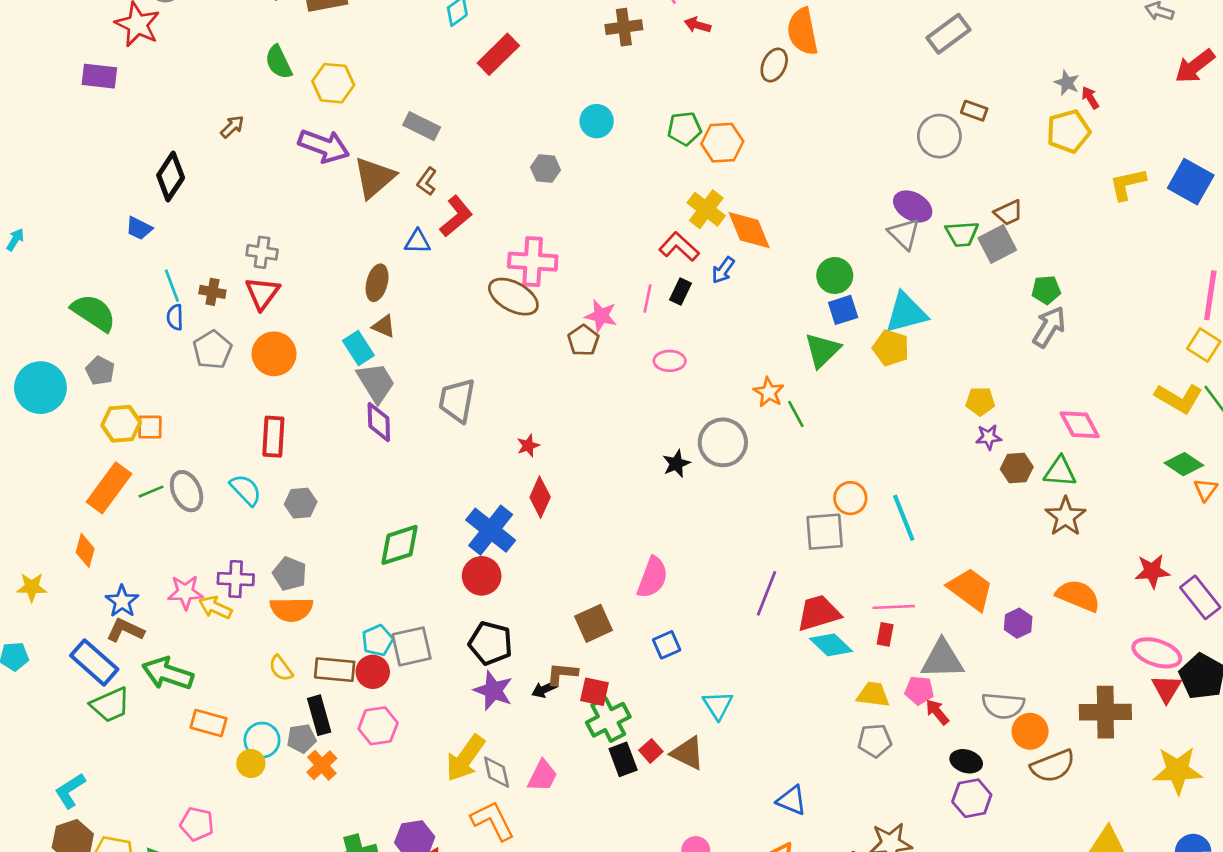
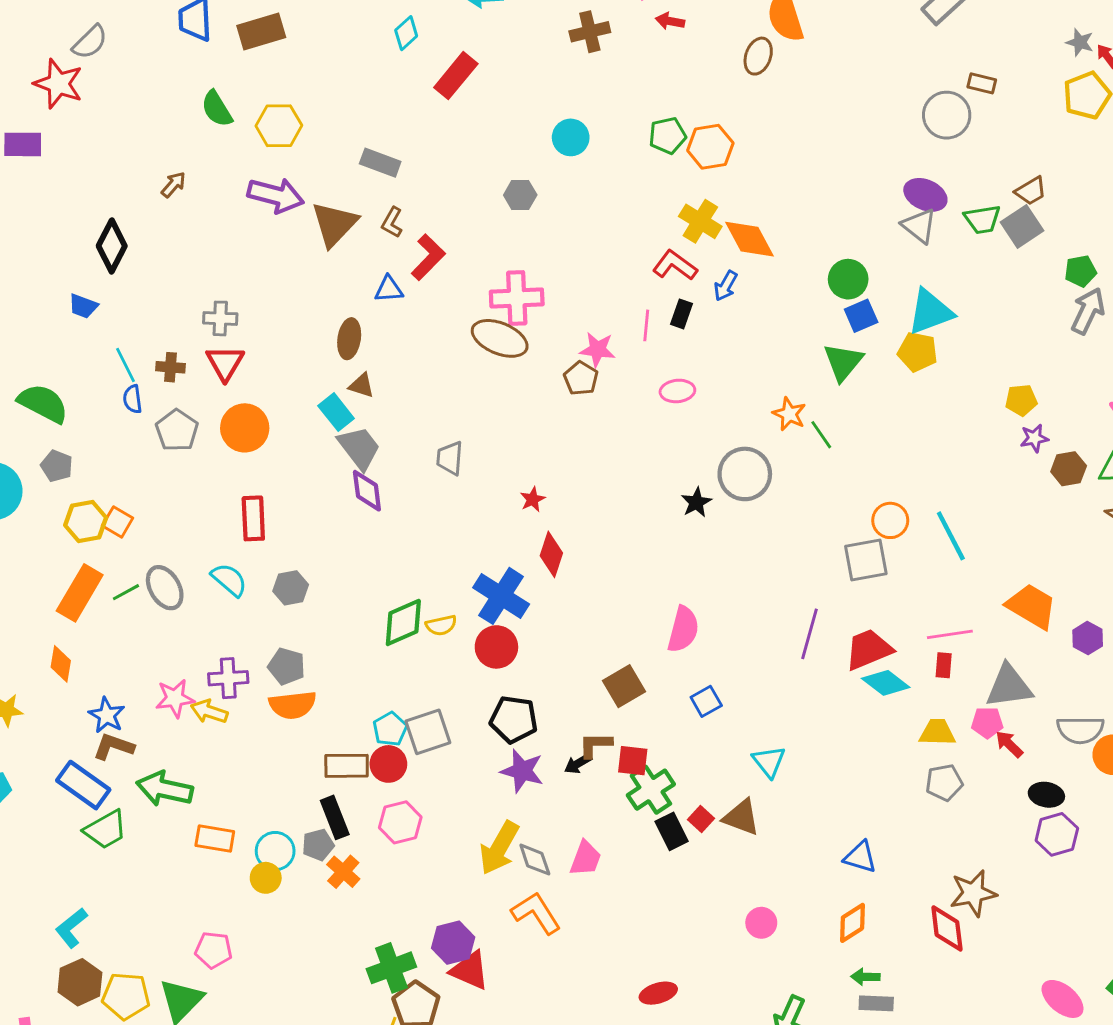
gray trapezoid: (457, 400) -> (450, 458), size x0.7
orange square: (150, 427) -> (118, 522), turned 36
yellow semicircle: (281, 668) -> (441, 625), moved, turned -60

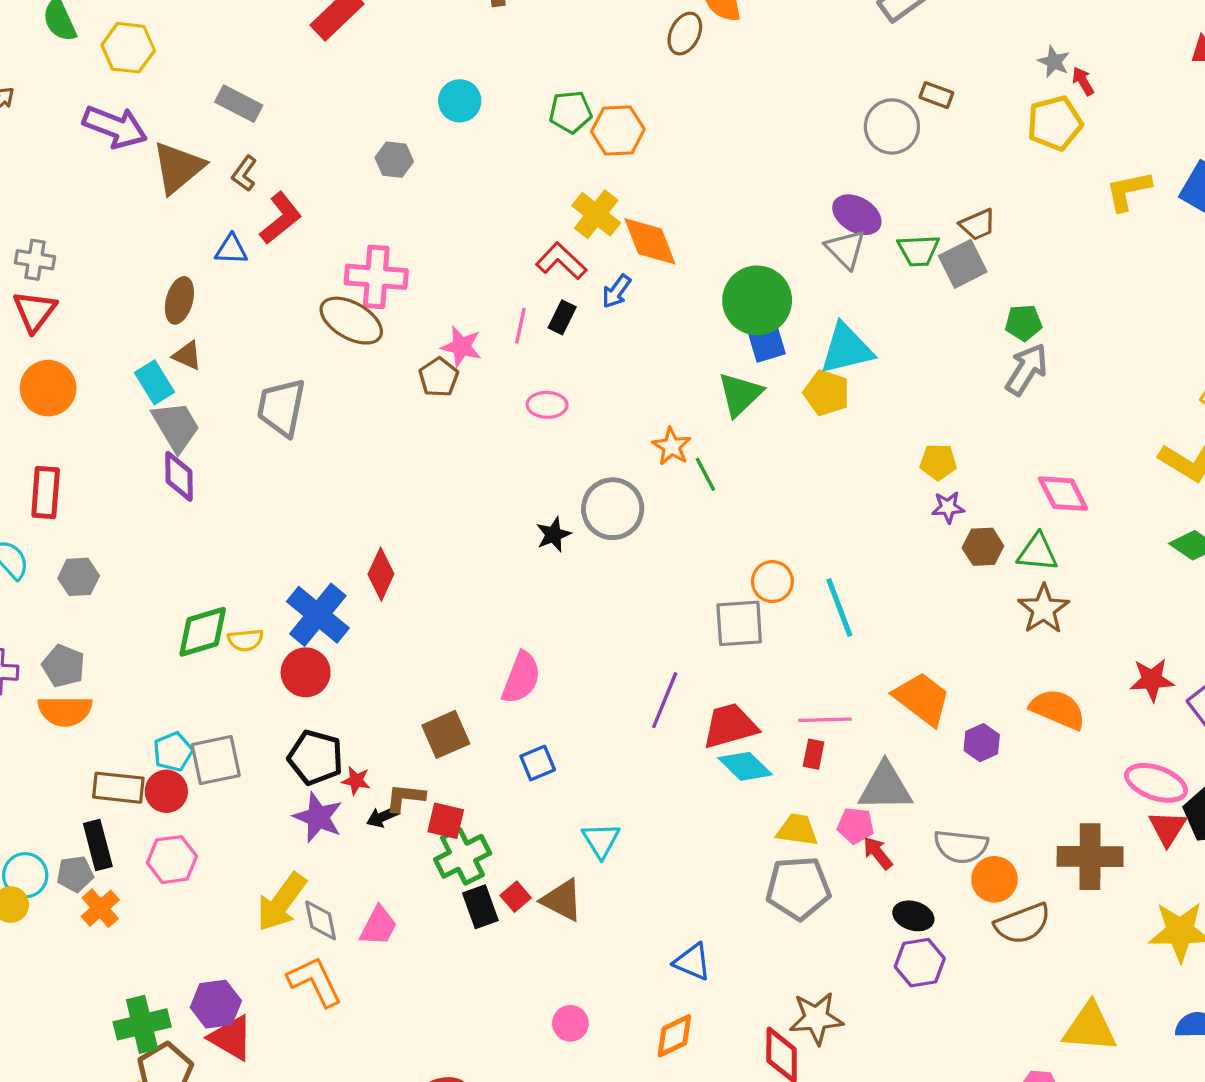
green circle: (848, 279) -> (757, 300), size x1.5
gray trapezoid: (450, 458) -> (281, 407), moved, size x1.5
red star: (533, 499) -> (356, 781), moved, turned 30
gray pentagon: (944, 782) -> (798, 888), size x1.5

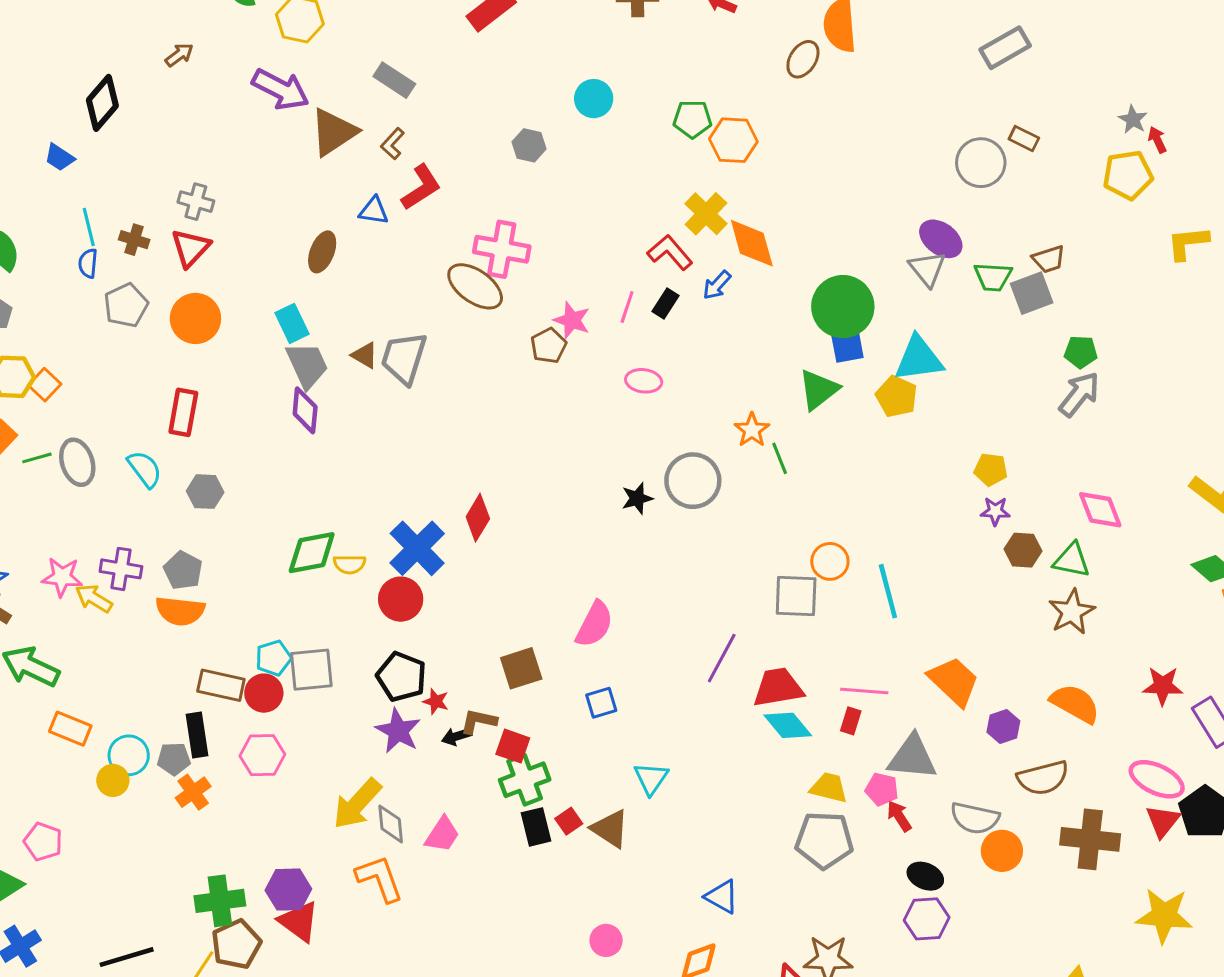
brown triangle: (187, 356) -> (365, 355), moved
brown semicircle: (1023, 924) -> (1043, 778), moved

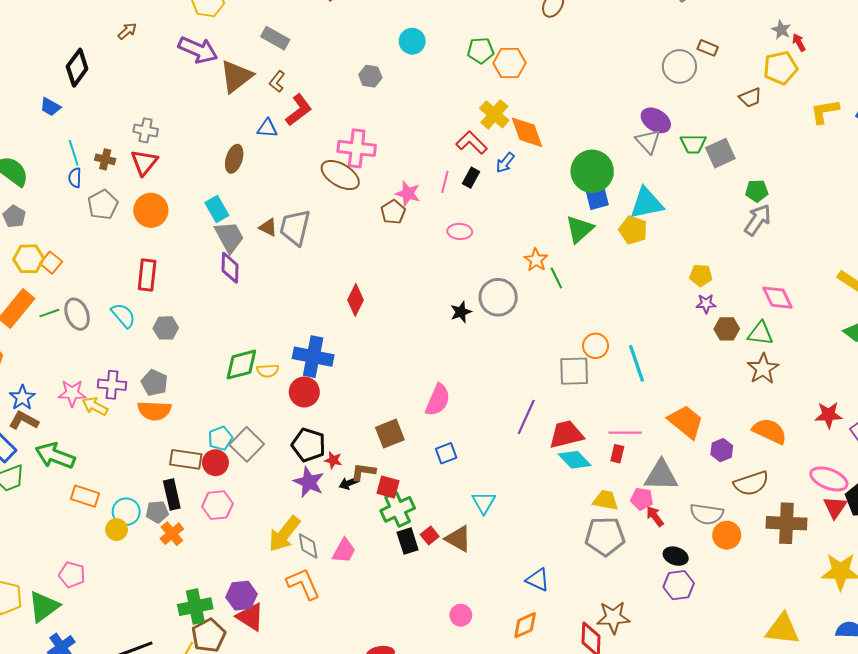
brown trapezoid: (1049, 259) -> (750, 98), moved
red diamond: (478, 518) -> (356, 300), moved
blue cross: (417, 548) -> (313, 357), turned -30
gray square: (311, 670) -> (247, 444), turned -36

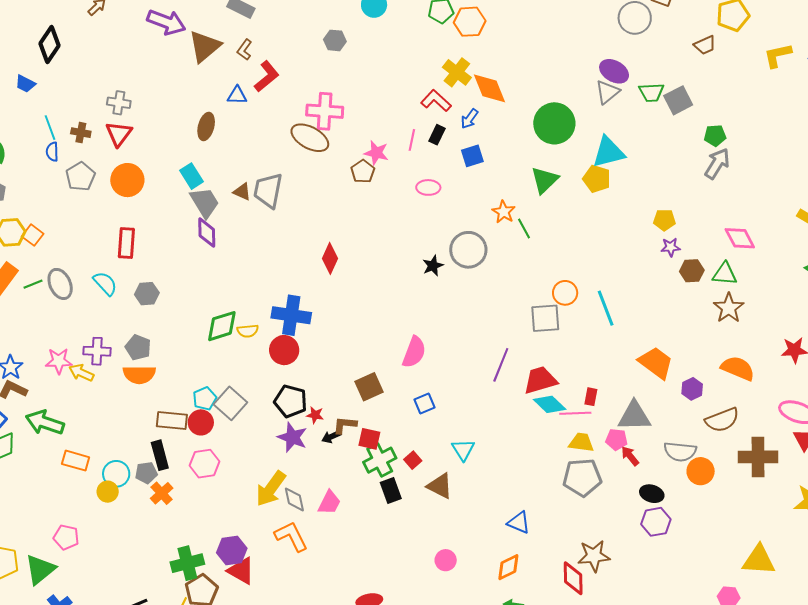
gray triangle: (648, 141) -> (607, 92), turned 36
blue square: (597, 198) -> (472, 156), moved
pink line: (625, 433) -> (575, 413), moved
red square: (430, 536) -> (413, 460), moved

